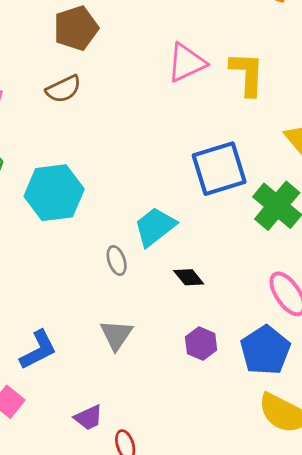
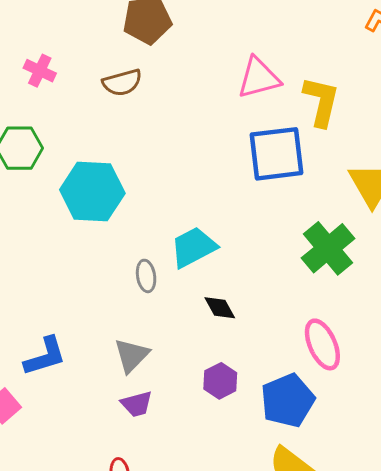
blue square: (219, 169) -> (276, 154), moved
purple trapezoid: (89, 418) -> (137, 404), moved

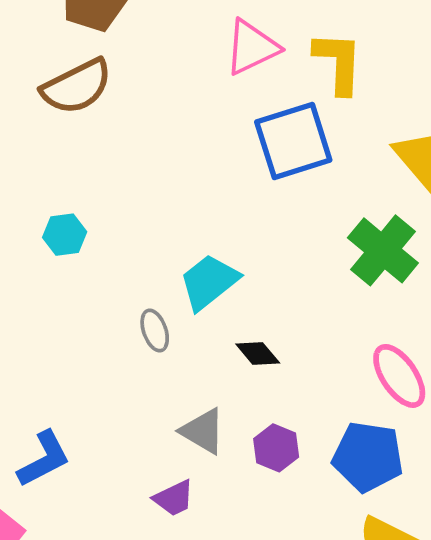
brown semicircle: (122, 83) -> (77, 87), size x1.4
cyan hexagon: (92, 192) -> (65, 235), size x0.5
gray triangle: (131, 355) -> (203, 431), moved, turned -33
blue pentagon: (288, 400) -> (368, 457), turned -30

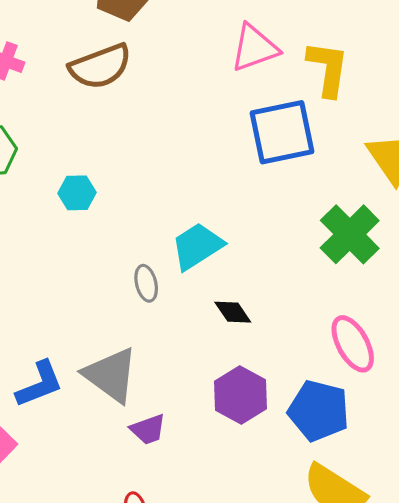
gray triangle: (203, 431) -> (111, 375), moved, size x1.4
purple hexagon: (276, 448) -> (240, 395), size x1.4

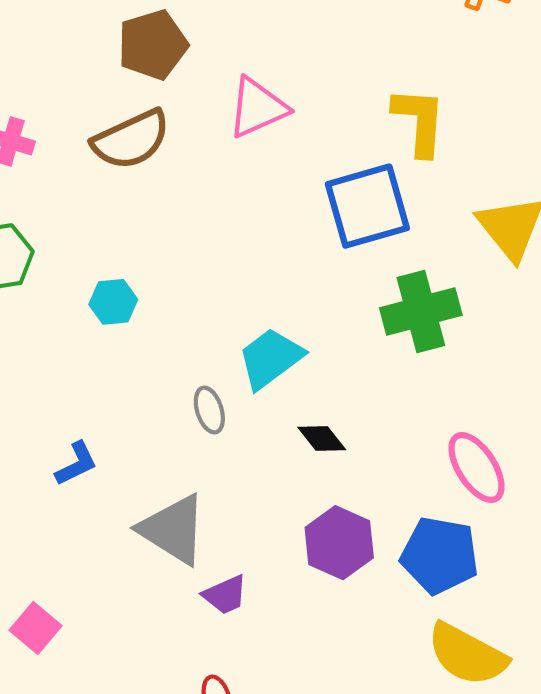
pink triangle: (254, 48) -> (257, 108), moved
green cross: (350, 234) -> (421, 311), moved, turned 34
blue L-shape: (39, 384) -> (76, 464), moved, size x0.7

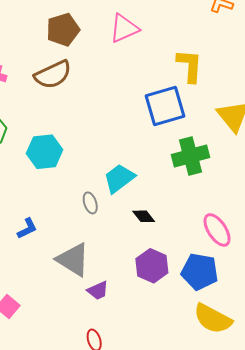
pink triangle: (257, 108) -> (124, 28), moved
cyan hexagon: (113, 302) -> (45, 152), size x1.6

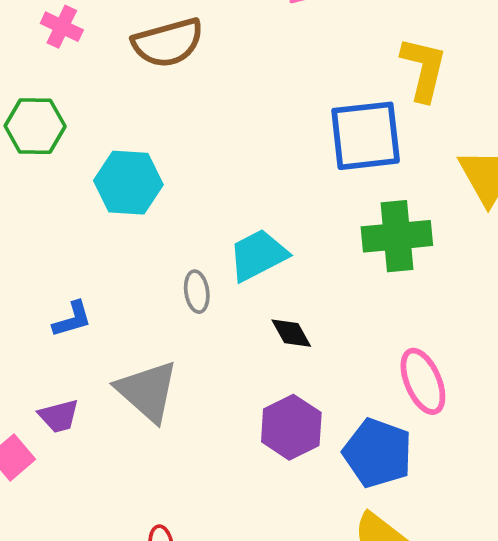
purple trapezoid: (98, 291) -> (59, 416), moved

